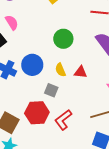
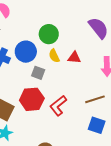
green circle: (63, 39) -> (49, 34), moved
gray square: (51, 90) -> (38, 73), moved

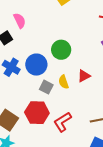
yellow semicircle: (54, 56) -> (64, 82), moved
red triangle: (74, 58) -> (84, 76), turned -40

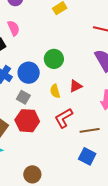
gray square: (46, 87) -> (23, 97), moved
red L-shape: (62, 122) -> (64, 118), moved

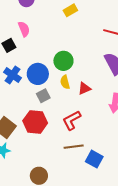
yellow semicircle: (55, 91) -> (65, 82), moved
gray square: (23, 97) -> (43, 96), moved, turned 32
brown line: (90, 130) -> (74, 147), moved

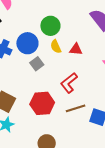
red triangle: (84, 88) -> (76, 49), turned 40
red hexagon: (35, 122) -> (42, 103), moved

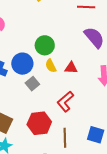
brown line: (76, 108) -> (65, 138), moved, turned -72

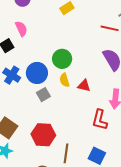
red L-shape: (65, 102) -> (100, 120), moved, turned -45

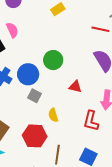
yellow semicircle: (65, 80) -> (53, 115), moved
gray square: (43, 95) -> (35, 96), turned -32

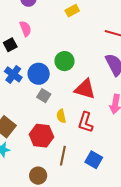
red triangle: (75, 87) -> (85, 89), size x1.6
red L-shape: (91, 121) -> (86, 122), moved

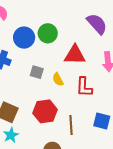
blue circle: (39, 74) -> (24, 38), moved
yellow semicircle: (61, 116) -> (58, 79), moved

